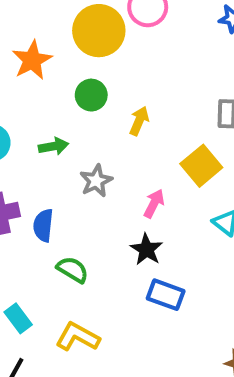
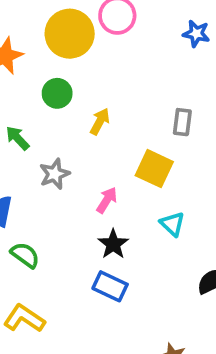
green arrow: (53, 146) -> (18, 138), turned -128
yellow square: (201, 166) -> (154, 169), turned -30
black star: (146, 249) -> (113, 244), moved

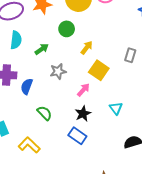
green arrow: (18, 138) -> (42, 49), turned 88
yellow square: (154, 169) -> (99, 70), moved
green semicircle: (25, 255) -> (44, 113), moved

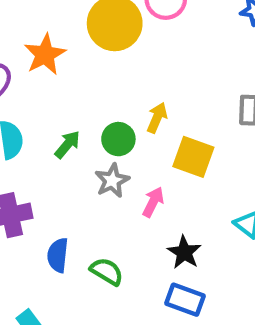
green circle: (67, 29) -> (118, 139), moved
blue semicircle: (27, 86) -> (58, 255), moved
pink arrow: (83, 90) -> (153, 202), moved

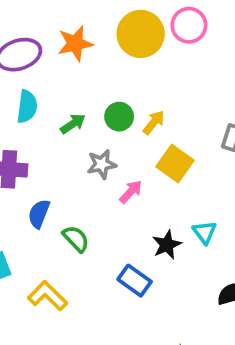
green circle: (118, 139) -> (119, 117), moved
black star: (184, 252) -> (167, 245), moved

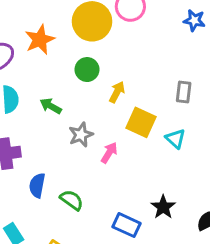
green circle: (119, 117) -> (87, 70), moved
green arrow: (73, 124) -> (51, 106), turned -105
cyan triangle: (205, 232) -> (175, 139), moved
black star: (167, 245) -> (163, 207), moved

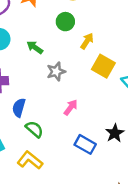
pink arrow: (109, 153) -> (71, 107), moved
green semicircle: (72, 200) -> (34, 129), moved

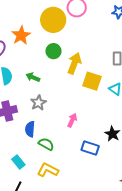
yellow arrow: (87, 41) -> (74, 63), size x1.5
gray star: (56, 72) -> (38, 103), moved

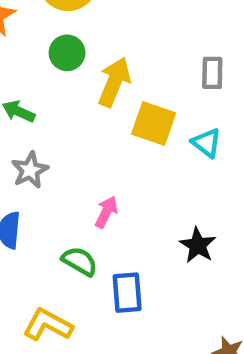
green semicircle: (46, 144) -> (80, 261), moved
blue rectangle: (90, 148) -> (127, 293), moved, turned 66

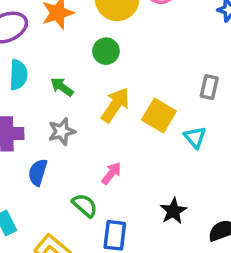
yellow arrow: (114, 82) -> (115, 105), moved

